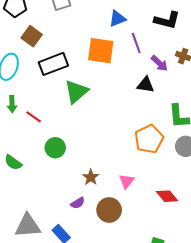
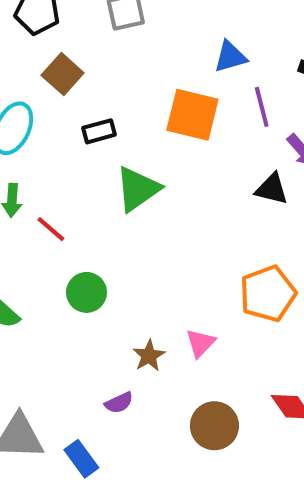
black rectangle: (53, 64) -> (99, 131), size x0.6
pink triangle: (127, 181) -> (200, 343), moved
brown circle: (109, 210) -> (214, 426), moved

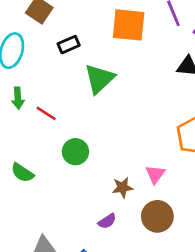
brown star: (149, 356) -> (122, 187), turned 30
brown circle: (214, 426) -> (157, 216), moved

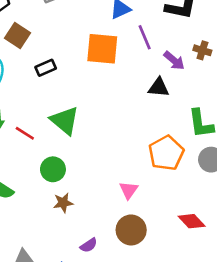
green triangle: (99, 79) -> (65, 121), moved, turned -36
brown star: (122, 187) -> (63, 203), moved
purple semicircle: (107, 221) -> (89, 245), moved

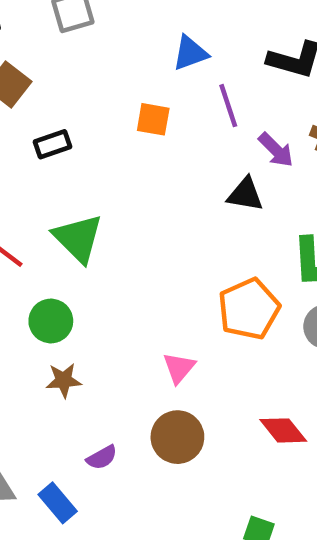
orange square: (102, 49) -> (153, 119), size x0.6

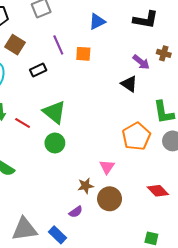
purple line: (228, 106) -> (58, 45), moved
black triangle: (245, 194) -> (129, 84), turned 30
green circle: (51, 321) -> (55, 143), moved
brown star: (64, 380) -> (86, 186), moved

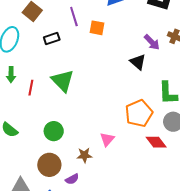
red line: (23, 123) -> (31, 88), turned 63
green circle: (55, 143) -> (54, 131), moved
red diamond: (158, 191) -> (156, 142), moved
brown circle: (110, 199) -> (49, 165), moved

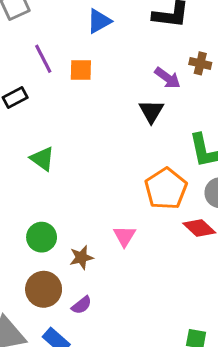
black triangle: (138, 62) -> (151, 111), turned 30
green triangle: (63, 81) -> (42, 159), size x0.7
brown star: (84, 155) -> (81, 257), moved

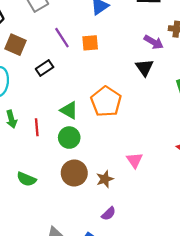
orange pentagon: (166, 189) -> (106, 102), moved
green circle: (42, 237) -> (69, 138), moved
brown circle: (44, 289) -> (74, 173), moved

